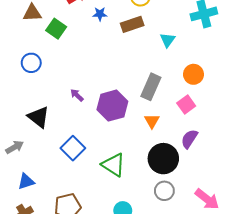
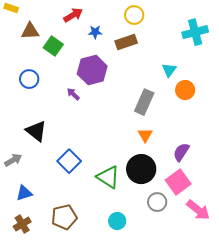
cyan triangle: (167, 40) -> (169, 70), moved
purple arrow: (77, 95) -> (73, 94), moved
pink square: (186, 104) -> (178, 182), moved, size x1.4
purple hexagon: (112, 106) -> (92, 70), moved
black circle: (163, 159) -> (141, 169), moved

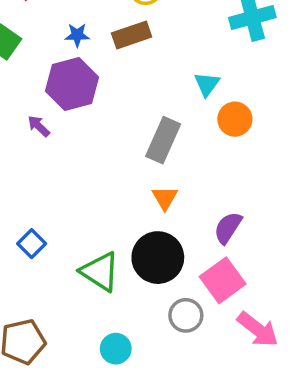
blue star: (95, 32) -> (77, 35), moved
blue square: (69, 161) -> (32, 244), size x0.7

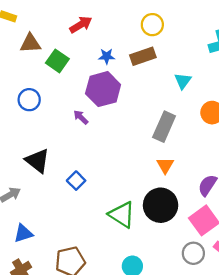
cyan triangle: (207, 84) -> (183, 81), moved
blue square: (32, 244) -> (76, 181), moved
gray circle: (186, 315) -> (193, 253), moved

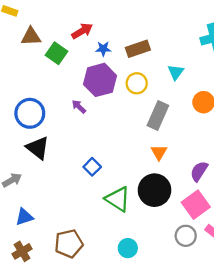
red arrow: (81, 25) -> (82, 31), moved
yellow circle: (152, 25) -> (137, 83), moved
blue circle: (29, 100) -> (30, 113), moved, size x1.4
blue square: (76, 181) -> (92, 167), moved

